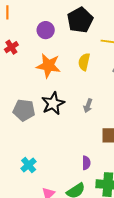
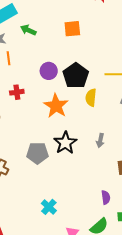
black pentagon: (80, 20) -> (76, 76), moved
red cross: (11, 47) -> (17, 92), turned 32
orange star: (48, 66) -> (56, 106), turned 30

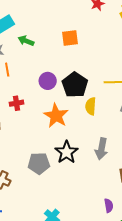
gray arrow: (100, 140) -> (101, 149), size x1.5

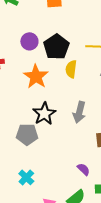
gray pentagon: (39, 163) -> (27, 134), moved
purple semicircle: (109, 206) -> (83, 169), turned -40

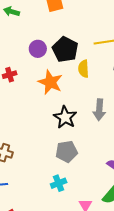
gray pentagon: (27, 134) -> (67, 152), moved
cyan cross: (26, 177) -> (59, 183), turned 35

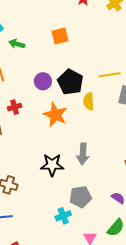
gray arrow: (99, 110) -> (83, 154), moved
black star: (65, 117) -> (52, 165), moved, turned -30
gray pentagon: (67, 152) -> (80, 197), moved

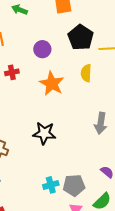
black pentagon: (70, 82) -> (81, 37), moved
gray arrow: (83, 154) -> (101, 123), moved
gray pentagon: (80, 197) -> (74, 185), moved

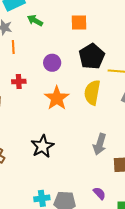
yellow semicircle: (86, 73) -> (92, 93), size x1.4
black star: (44, 133) -> (42, 146), turned 30

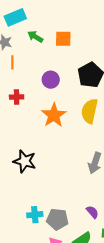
orange square: (79, 22) -> (63, 39), moved
black star: (42, 146) -> (25, 161), moved, turned -30

